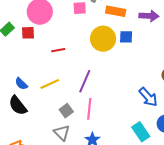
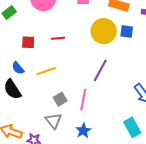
red square: (28, 33) -> (28, 42), moved
purple line: (85, 81) -> (100, 70), moved

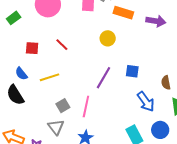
yellow circle: (104, 31) -> (108, 38), size x0.6
blue square: (127, 32) -> (132, 71), moved
red line: (58, 38) -> (62, 45), turned 48

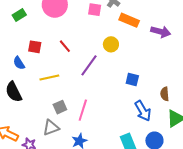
blue semicircle: (21, 74) -> (19, 63), moved
purple line: (104, 78) -> (89, 65), moved
gray triangle: (56, 127) -> (51, 128), turned 42

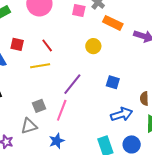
purple line: (89, 65) -> (72, 84), moved
yellow line: (49, 78) -> (40, 66), moved
blue arrow: (143, 111) -> (122, 114), turned -80

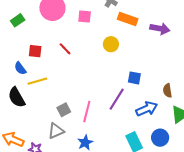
pink square: (79, 10) -> (85, 17), moved
yellow line: (40, 66) -> (37, 81), moved
purple line: (72, 84) -> (117, 99), moved

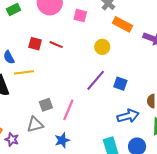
red line: (65, 49) -> (56, 45), turned -32
red square: (35, 51) -> (35, 44), moved
purple line: (117, 99) -> (96, 80), moved

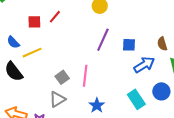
red line: (56, 45) -> (55, 17), turned -56
blue square: (120, 84) -> (129, 45), moved
blue star: (62, 140) -> (97, 105), moved

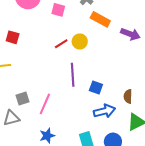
red line: (55, 17) -> (61, 44), moved
purple line: (103, 40) -> (73, 75), turned -45

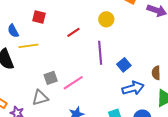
red line: (61, 44) -> (73, 32), moved
blue square: (96, 87) -> (124, 65), turned 32
pink line: (45, 104) -> (73, 83), turned 35

